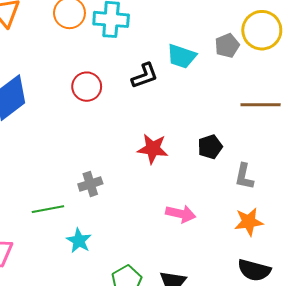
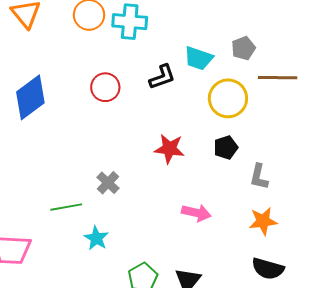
yellow circle: (262, 30) -> (228, 98), moved
brown line: (261, 105) -> (278, 78), moved
gray cross: (90, 184) -> (108, 183), turned -30

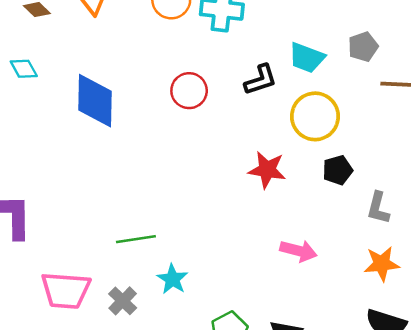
blue diamond: (30, 97) -> (95, 101), turned -54
yellow circle: (228, 98) -> (315, 116), moved
gray cross: (108, 183) -> (123, 301), moved

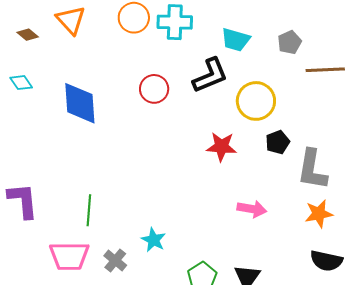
cyan trapezoid: (307, 58) -> (236, 40), moved
black L-shape: (261, 80) -> (210, 76), size x1.4
gray L-shape: (378, 208) -> (312, 170), size x1.6
green line: (136, 239) -> (89, 210), moved, turned -72

